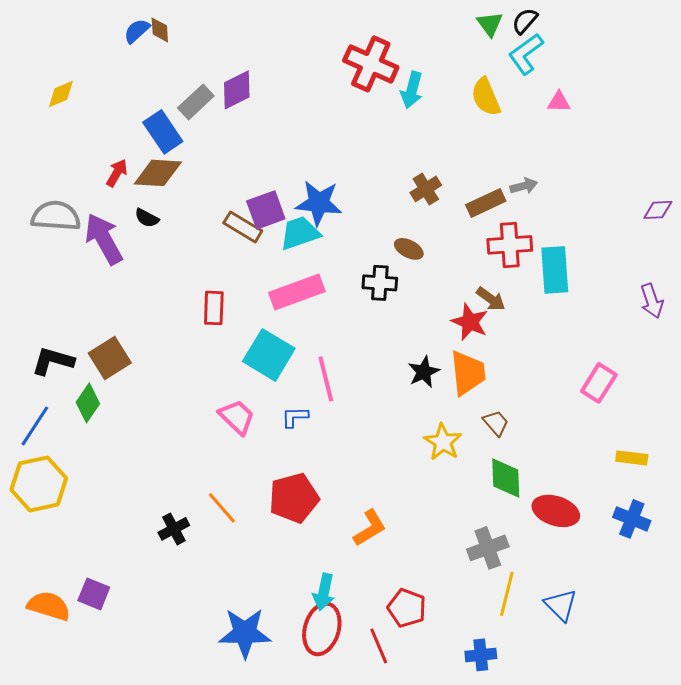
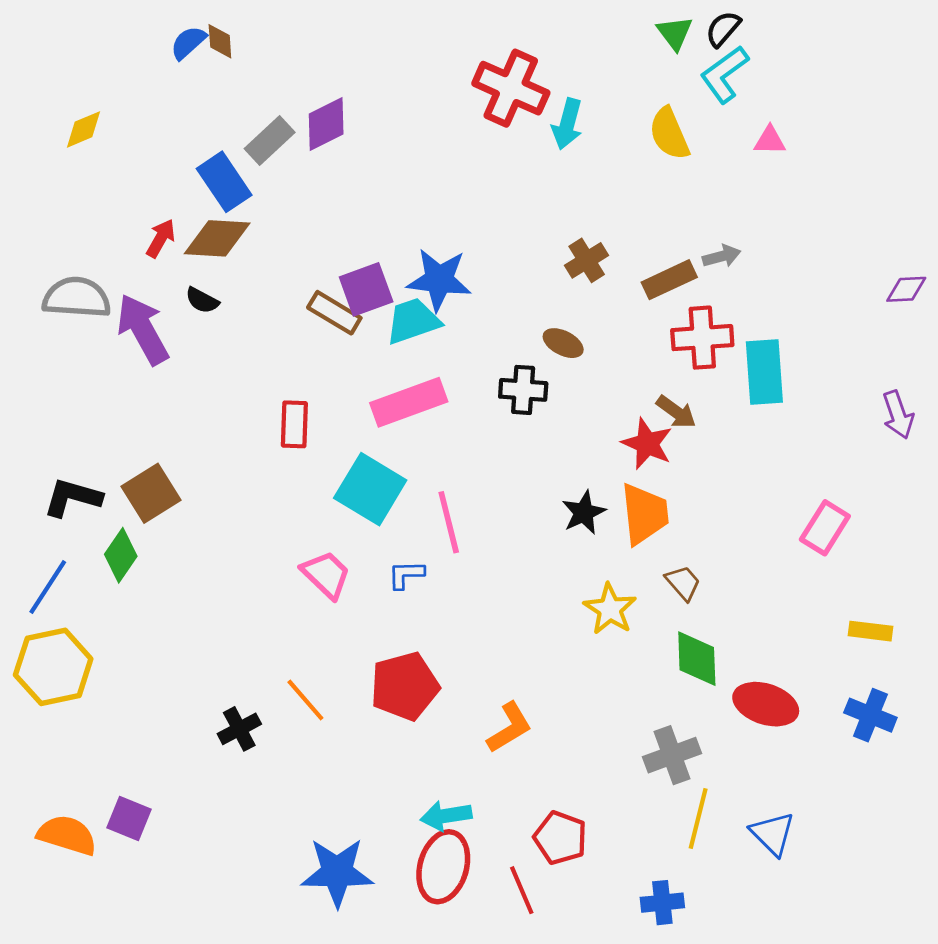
cyan arrow: (324, 592) -> (446, 816), turned 69

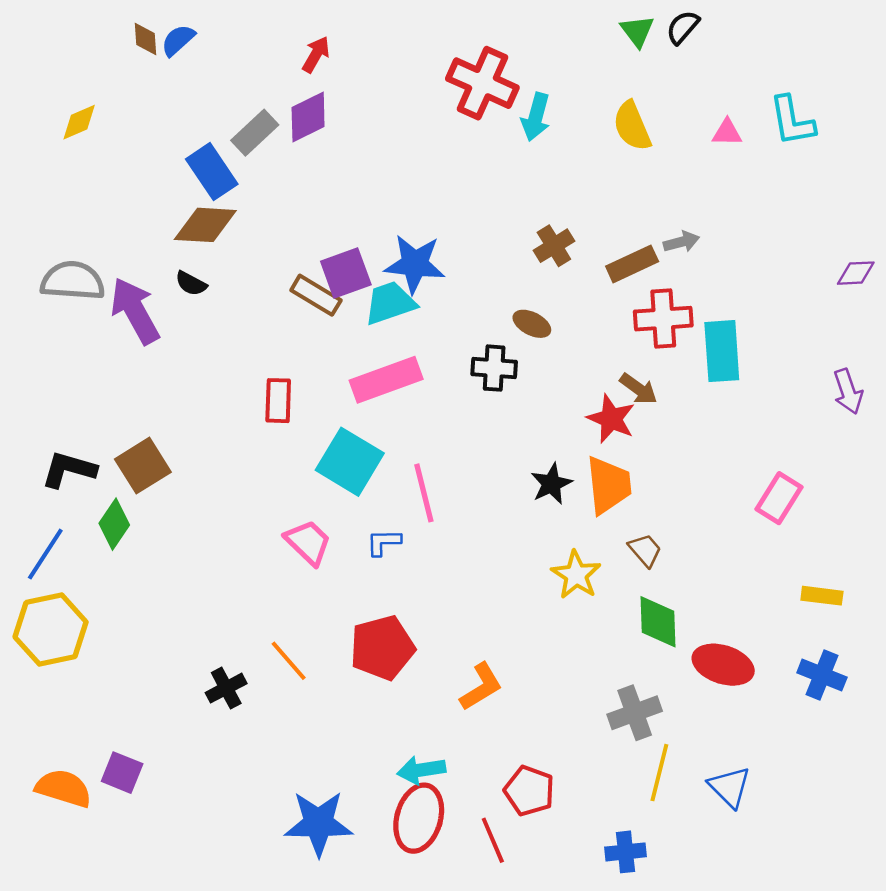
brown diamond: (220, 41) -> (145, 39), moved
cyan L-shape: (724, 74) -> (792, 121), moved, turned -64
red arrow: (161, 238) -> (316, 55), moved

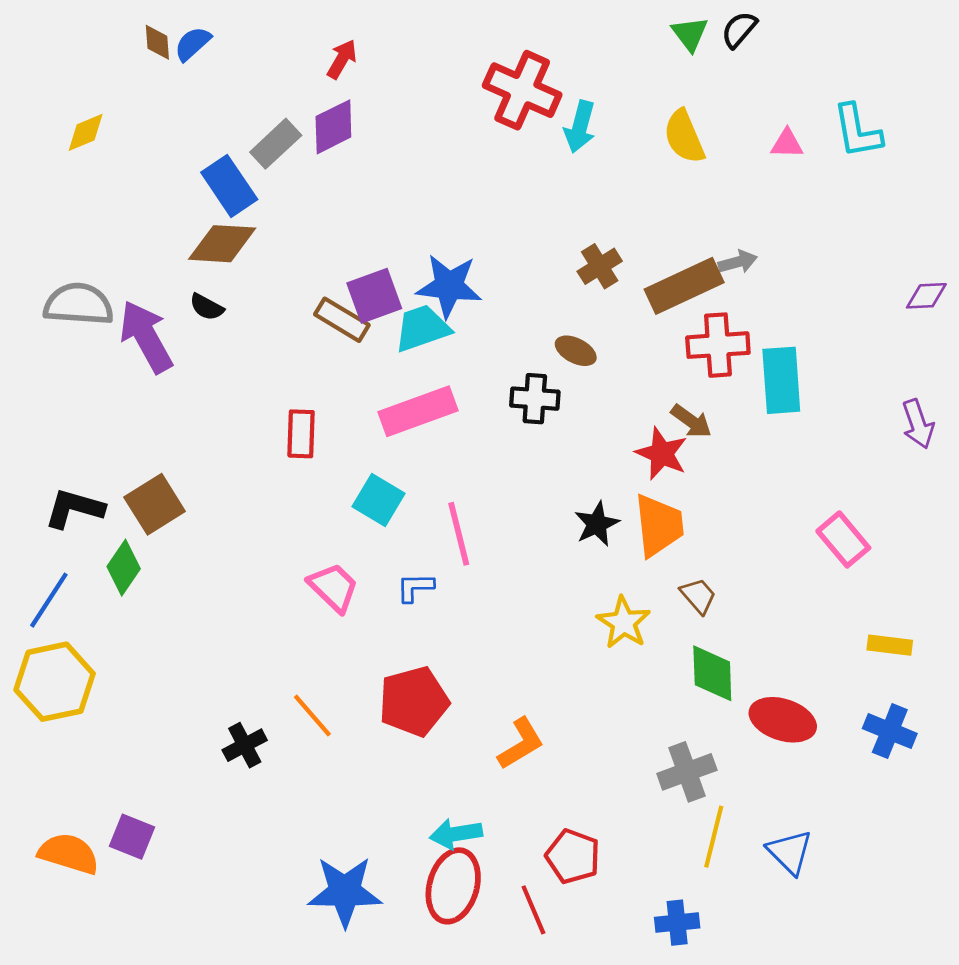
brown rectangle: (632, 264) -> (684, 286), size x1.4
cyan square: (350, 462) -> (379, 500), size x0.7
pink rectangle: (779, 498) -> (843, 539), turned -72

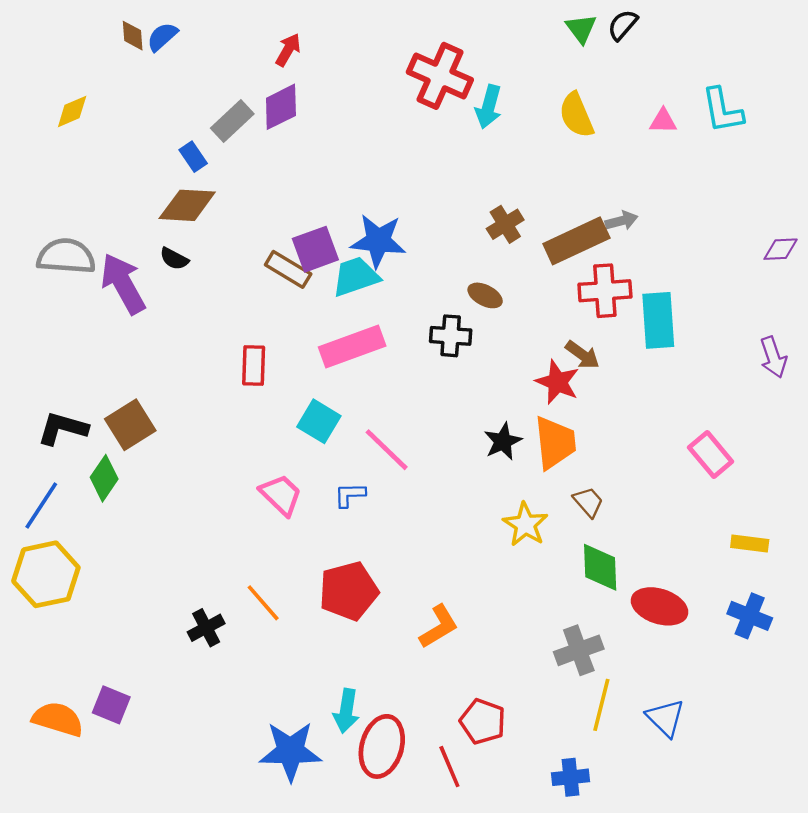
blue rectangle: (229, 186) -> (193, 157), size x0.6
pink line: (459, 534) -> (387, 450), turned -32
cyan arrow: (456, 834) -> (346, 711), moved, turned -72

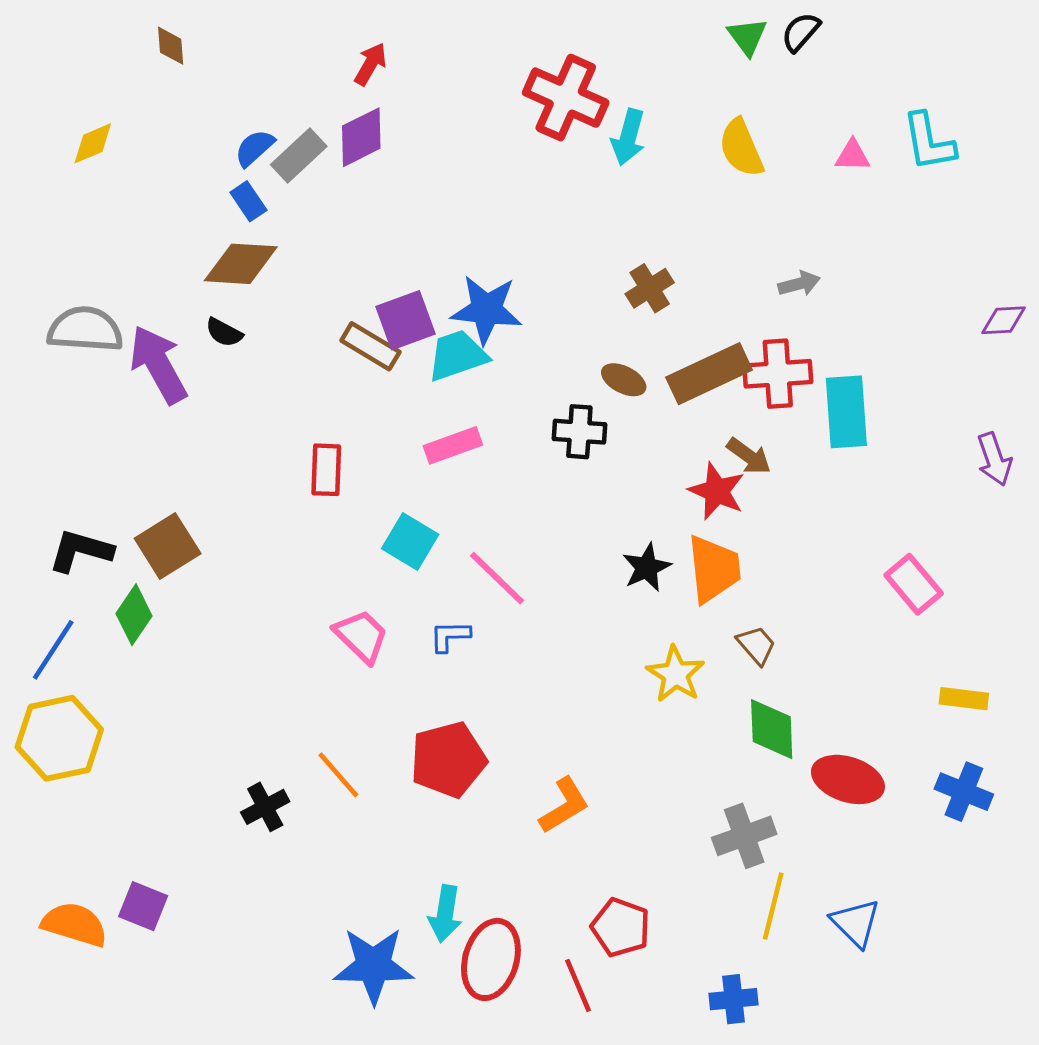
blue semicircle: (162, 37) -> (255, 148), moved
brown rectangle: (576, 241) -> (709, 374), moved
pink rectangle: (352, 347) -> (453, 445), size x0.7

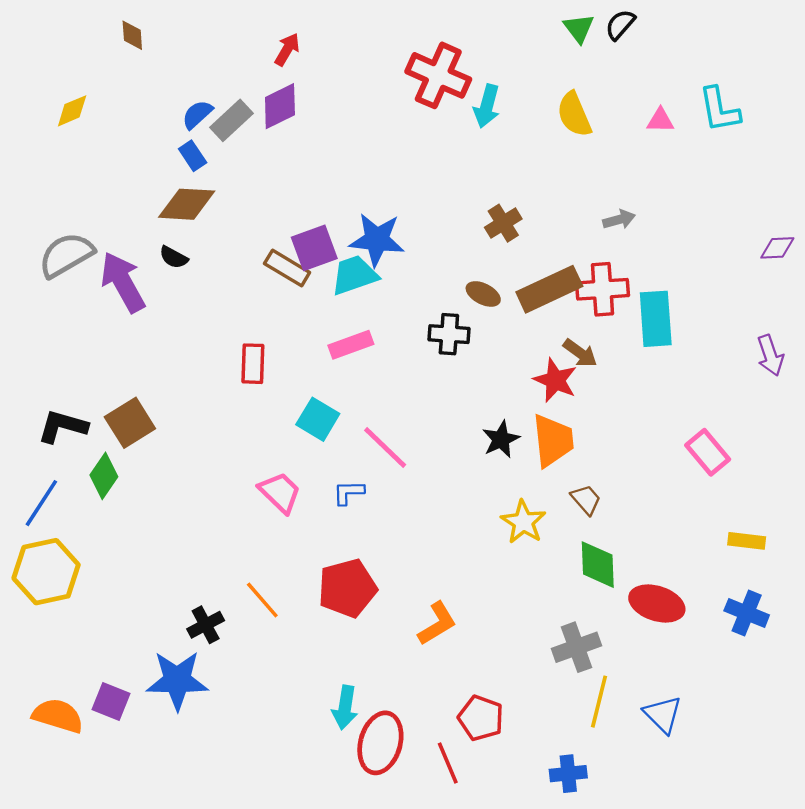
gray semicircle: (85, 329) -> (66, 255), turned -34
blue star: (374, 966) -> (177, 680), moved

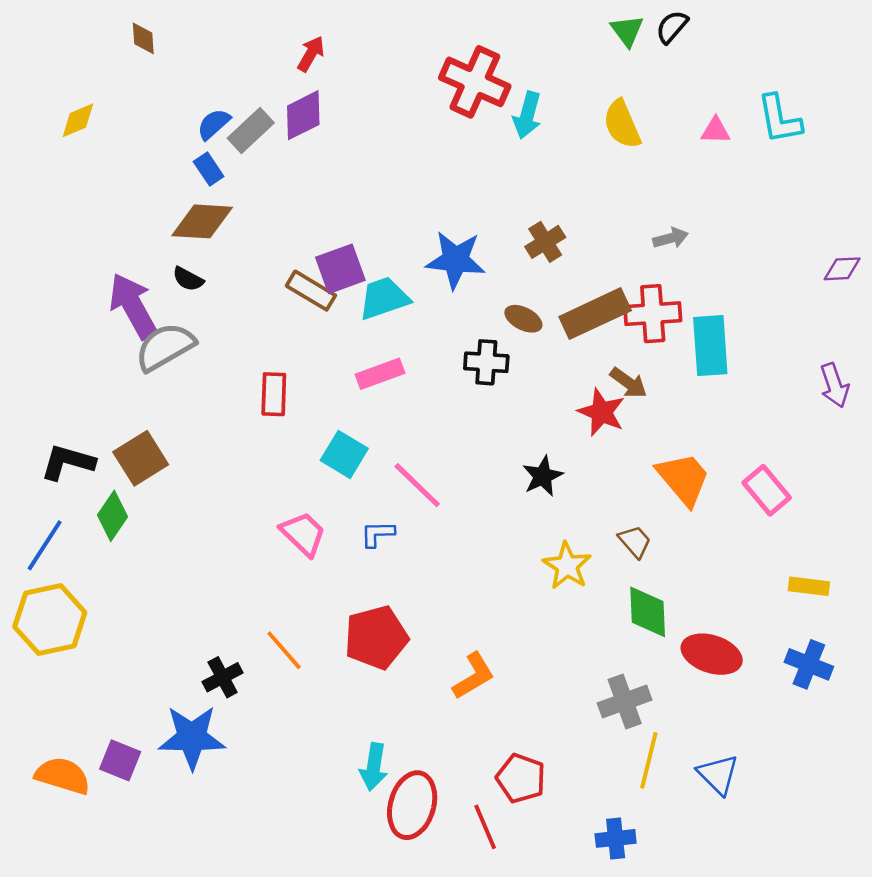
blue star: (377, 240) -> (456, 260), moved
gray semicircle: (66, 255) -> (165, 347), moved
orange trapezoid: (553, 440) -> (683, 479), moved, turned -34

